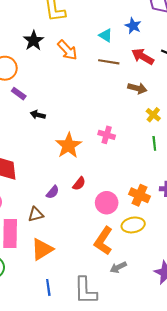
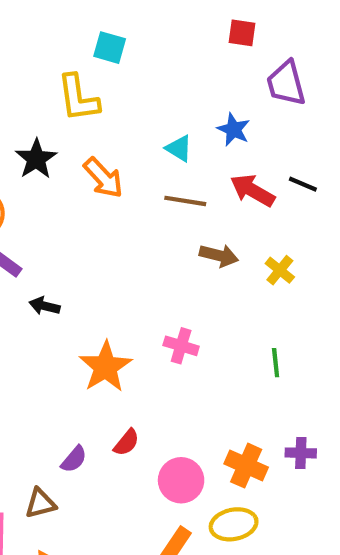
brown arrow: (137, 88) -> (219, 256), moved
yellow cross: (153, 115) -> (280, 270), moved

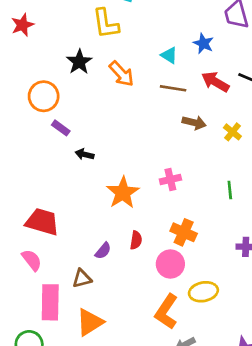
pink cross: (181, 346) -> (170, 179), turned -30
red semicircle: (126, 442) -> (136, 240), turned -30
orange cross: (246, 466) -> (184, 232), moved

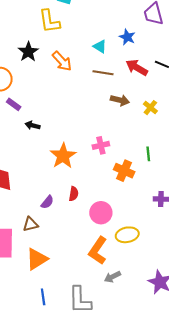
orange cross: (184, 232) -> (124, 171), moved

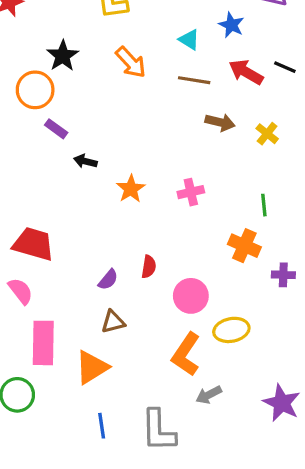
black star: (28, 52) -> (63, 56), moved
orange star: (63, 156) -> (131, 189), moved, size x0.7
orange cross: (124, 171) -> (244, 246), moved
brown triangle: (30, 224) -> (113, 322), moved

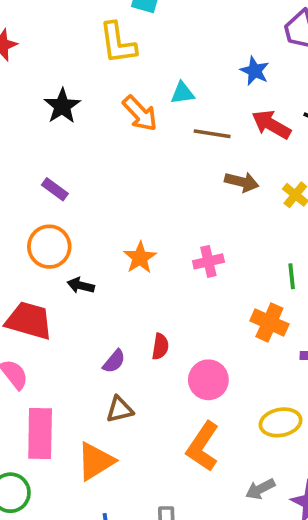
cyan triangle: (189, 40) -> (182, 93), moved, turned -40
orange circle: (35, 90) -> (49, 247), moved
black arrow: (85, 161) -> (81, 285), moved
yellow ellipse: (231, 330) -> (281, 422), moved
gray arrow: (209, 395) -> (260, 489), moved

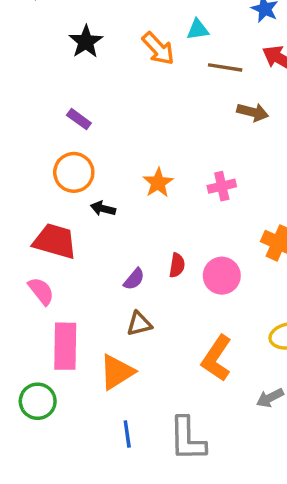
pink circle: (208, 380) -> (222, 276), moved

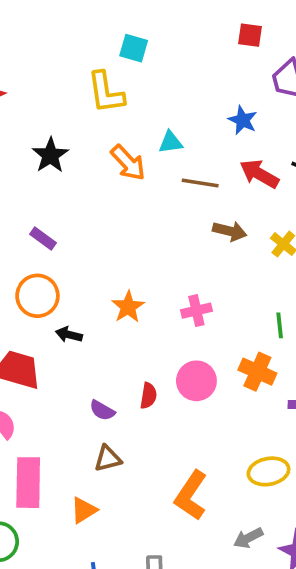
pink circle: (222, 276) -> (196, 381), moved
purple semicircle: (134, 279) -> (102, 410), turned 80
orange triangle: (117, 372) -> (84, 510), size x0.7

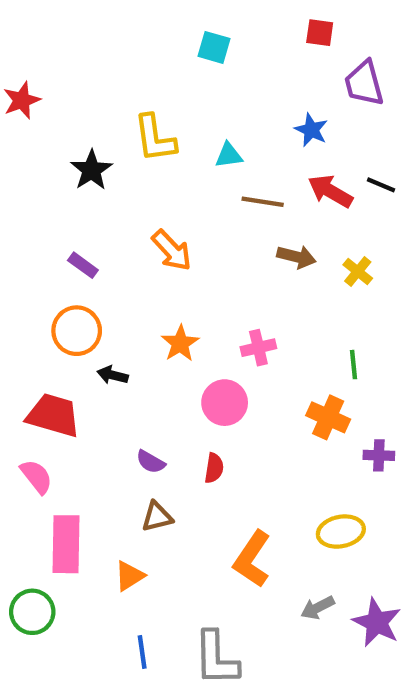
cyan square: (134, 48) -> (214, 47), moved
yellow L-shape: (106, 92) -> (155, 138), moved
orange arrow: (128, 163) -> (172, 250), moved
pink circle: (196, 381) -> (225, 403), moved
red semicircle: (148, 396) -> (214, 468), moved

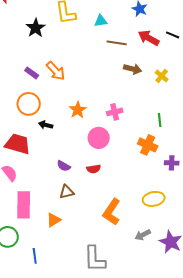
orange arrow: (172, 250) -> (56, 71), moved
red semicircle: (214, 468) -> (94, 169), turned 72
blue line: (142, 652) -> (35, 256), moved

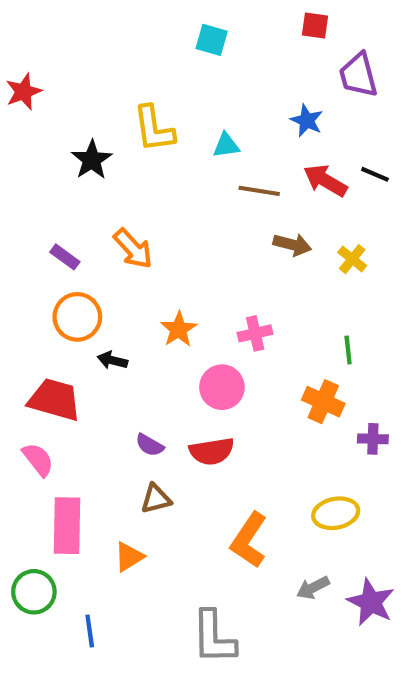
purple rectangle: (32, 73) -> (65, 257), moved
red semicircle: (94, 169) -> (212, 451), size x1.5

